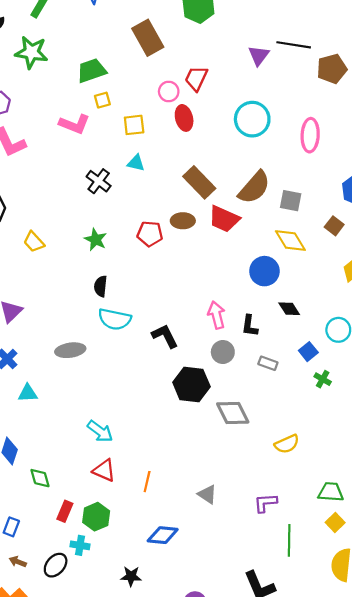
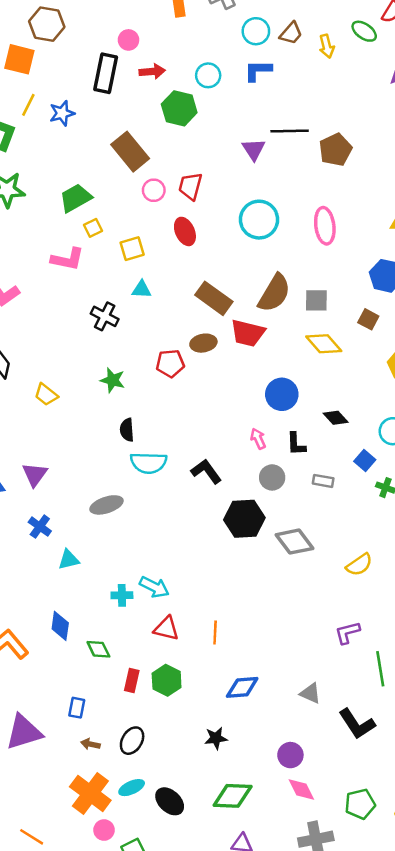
pink circle: (169, 91) -> (154, 190), moved
blue circle: (264, 271) -> (282, 394), moved
pink arrow: (216, 315) -> (258, 439), size x0.7
gray triangle: (207, 494) -> (310, 693), moved
cyan cross: (80, 545) -> (122, 595), moved

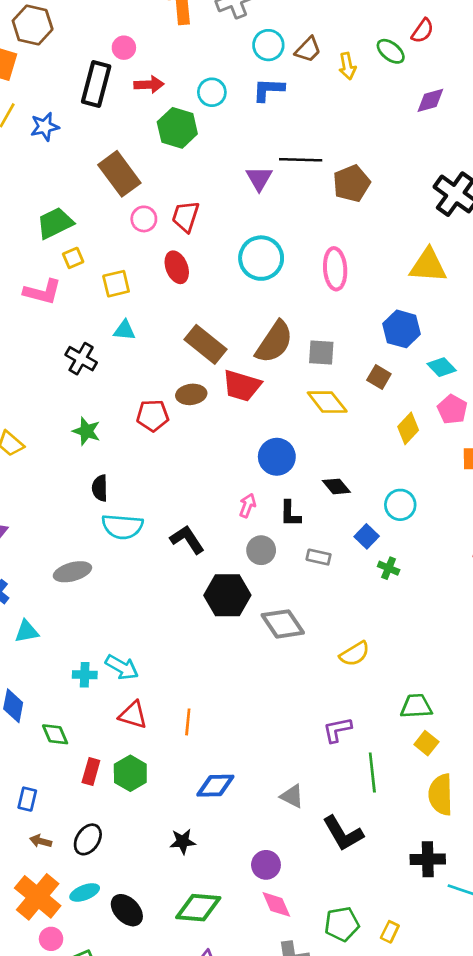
pink arrow: (258, 439) -> (248, 505), turned 42

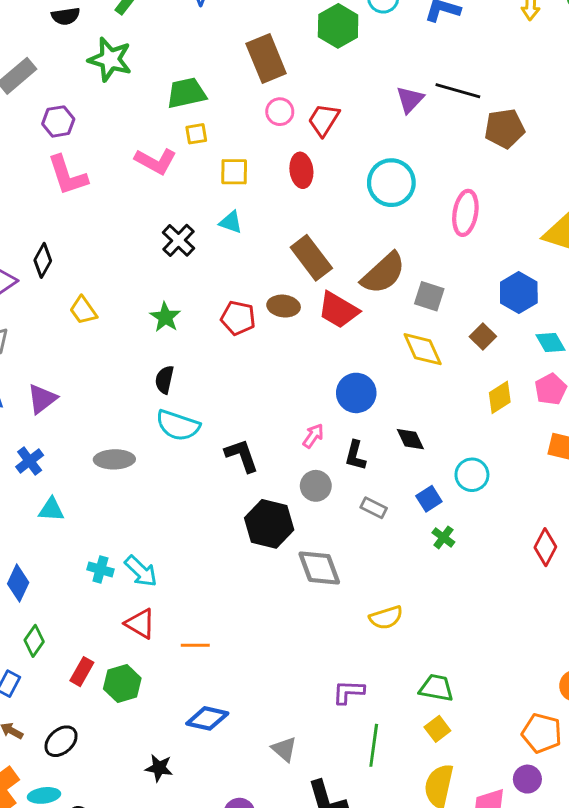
orange line: (188, 722) -> (195, 645), turned 70
green diamond: (55, 734) -> (34, 641), moved, turned 44

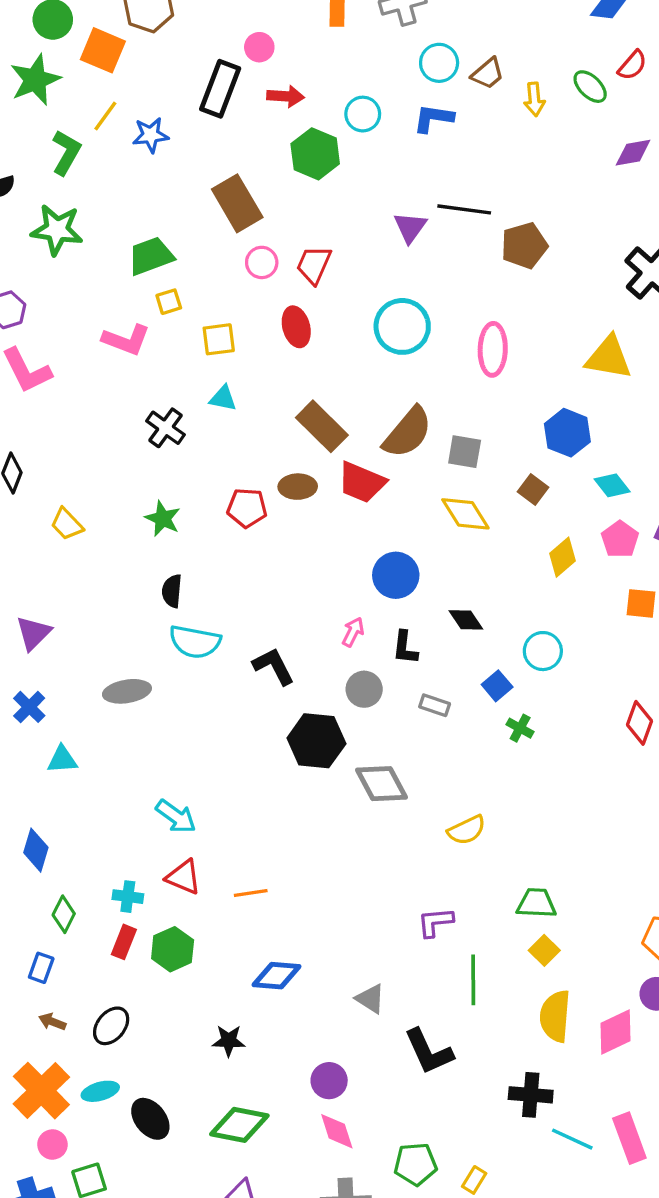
cyan cross: (100, 569) -> (128, 897), moved

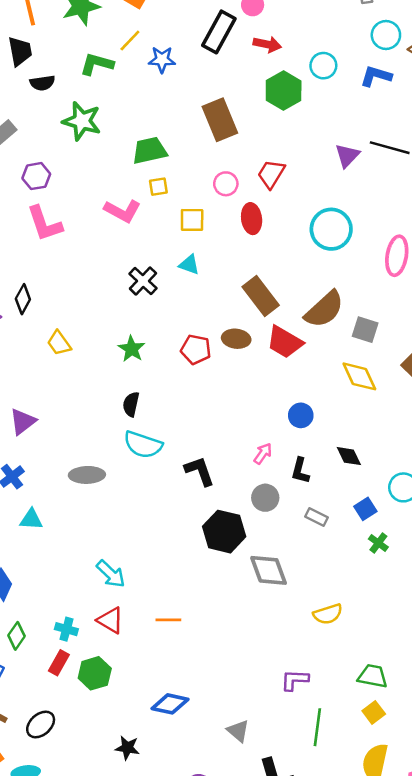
green L-shape: (66, 152) -> (97, 64), turned -112
pink circle: (262, 262) -> (226, 184), moved
blue circle: (396, 575) -> (301, 415), size x0.7
orange line: (251, 893) -> (168, 620), moved

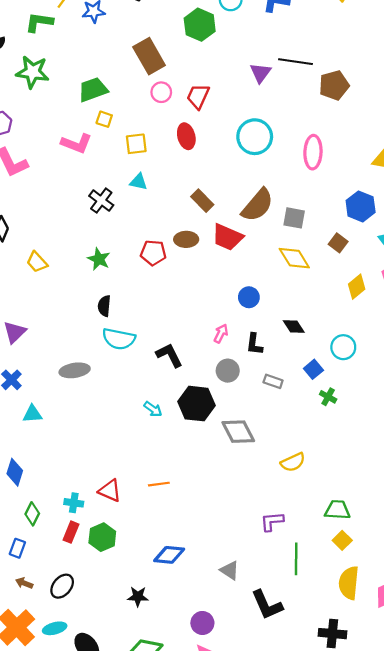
pink circle: (226, 184) -> (161, 92), moved
yellow square: (158, 187) -> (104, 119), turned 35
brown rectangle: (261, 296) -> (202, 201), size x0.7
cyan arrow: (111, 574) -> (153, 409), moved, size x0.7

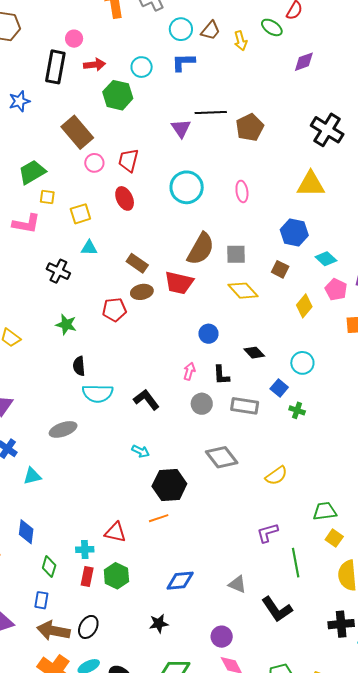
pink ellipse: (313, 152) -> (242, 191), size x0.7
brown rectangle: (202, 201) -> (137, 263), moved
gray rectangle: (273, 381) -> (245, 406), size x1.5
black hexagon: (197, 404) -> (169, 485), moved
brown arrow: (24, 583) -> (53, 631), size x2.0

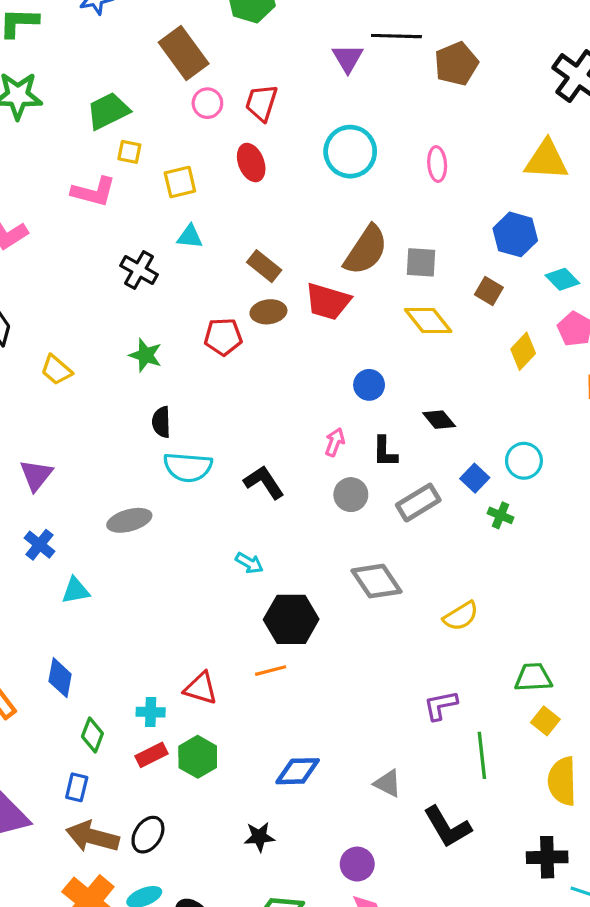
cyan circle: (302, 363) -> (524, 461), moved
gray rectangle: (245, 406) -> (418, 503), turned -44
red rectangle: (87, 576) -> (151, 755), turned 48

